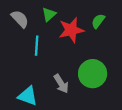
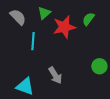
green circle: (93, 74) -> (99, 66), moved, size x0.6

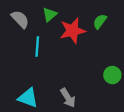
gray arrow: (55, 75) -> (68, 98), moved

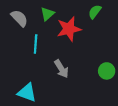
green semicircle: (100, 21) -> (95, 12), moved
gray arrow: (68, 98) -> (61, 69), moved

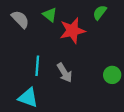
green triangle: (47, 14) -> (50, 15), turned -40
cyan line: (36, 44) -> (37, 66), moved

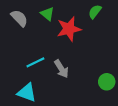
cyan line: (37, 66) -> (35, 62), turned 60
green circle: (112, 75) -> (107, 82), moved

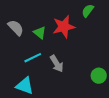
green triangle: (47, 14) -> (40, 33), moved
gray semicircle: (19, 18) -> (16, 28), moved

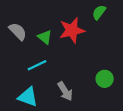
gray arrow: (57, 64) -> (65, 91), moved
green circle: (99, 76) -> (105, 79), moved

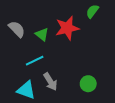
green circle: (105, 79) -> (88, 84), moved
gray arrow: (65, 91) -> (50, 82), moved

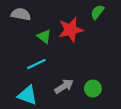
gray semicircle: (17, 29) -> (21, 14), moved, turned -36
gray arrow: (50, 82) -> (64, 86), moved, turned -90

